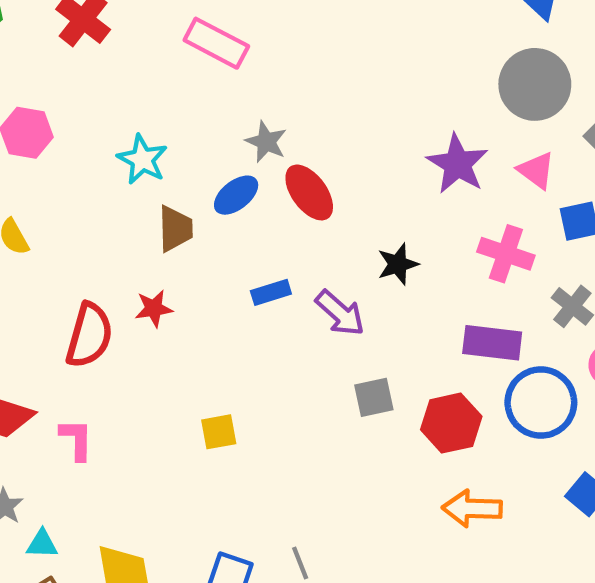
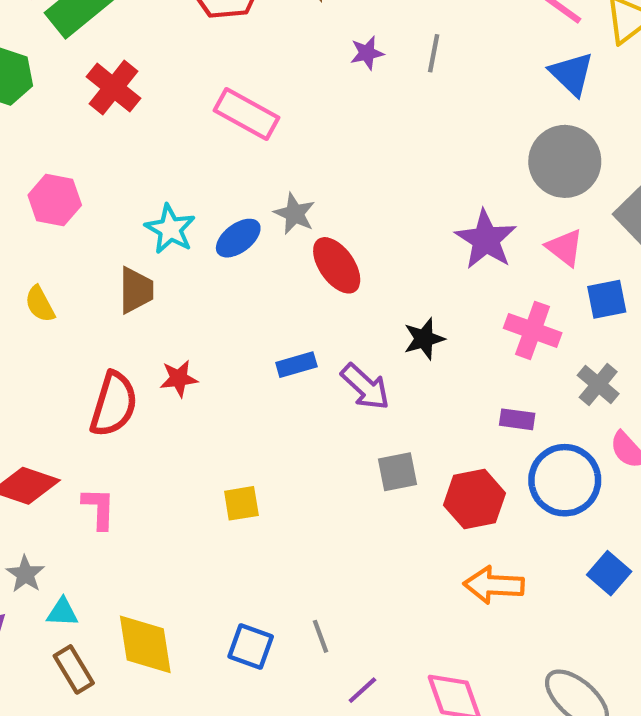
blue ellipse: (236, 195) -> (238, 238), moved
brown trapezoid: (175, 229) -> (136, 290), moved
purple rectangle: (492, 343) -> (517, 419), size x0.6

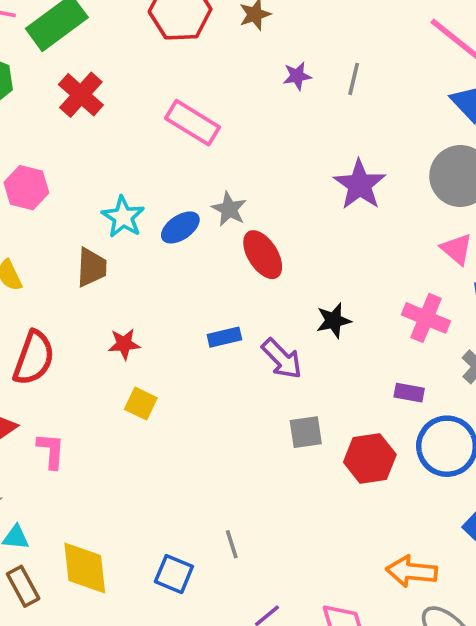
purple star: (486, 240) -> (360, 185), moved
red semicircle: (114, 404) -> (34, 358), moved
yellow square: (241, 503) -> (141, 404), moved, turned 32
orange arrow: (494, 585) -> (412, 571), moved
gray line: (321, 636) -> (232, 544), moved

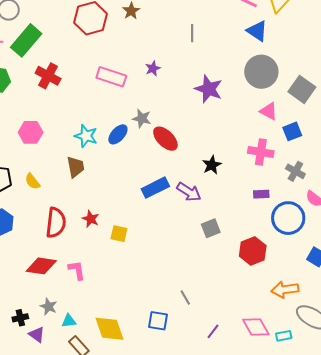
purple star: (297, 76) -> (153, 68), moved
blue rectangle: (224, 337) -> (155, 188), size x1.5
red star: (124, 344) -> (91, 219), moved, turned -30
red hexagon: (370, 458) -> (253, 251), moved

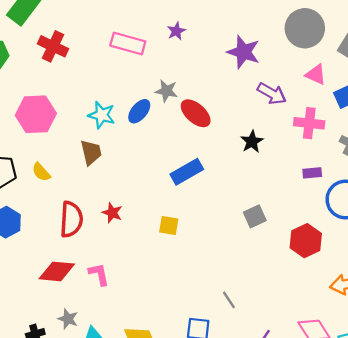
pink hexagon: (31, 132) -> (36, 114), size x1.4
purple arrow: (189, 192) -> (272, 94), moved
yellow square: (119, 234) -> (169, 225), moved

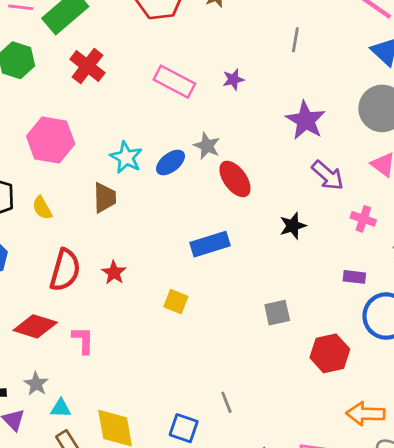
pink cross: (309, 123) -> (363, 219), size x0.7

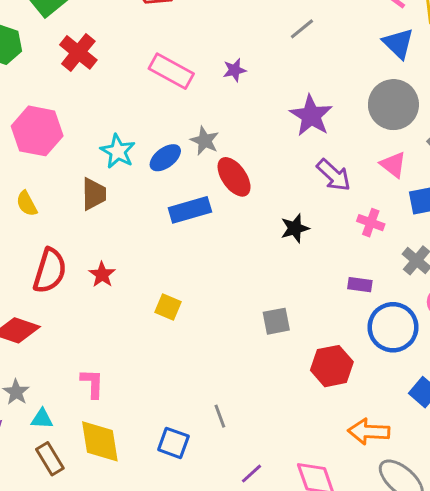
gray line: (295, 40) -> (302, 29), turned 40
blue rectangle: (210, 244) -> (190, 210), moved
pink L-shape: (83, 340) -> (92, 383), moved

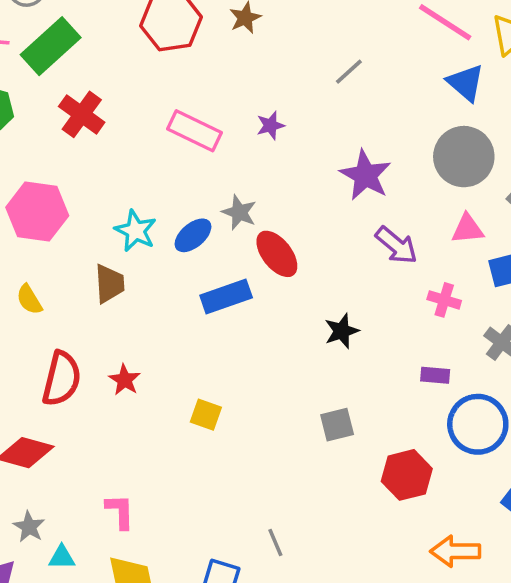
pink triangle: (393, 165) -> (468, 229), turned -40
black star: (295, 228) -> (342, 331), moved

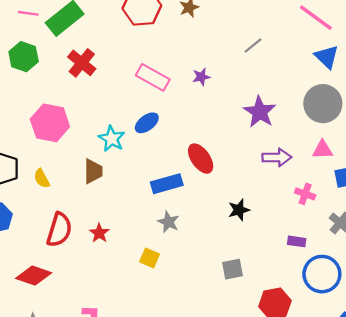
gray star: (239, 212) -> (168, 222), moved
blue ellipse: (193, 235) -> (147, 123), moved
purple arrow: (396, 245) -> (277, 157), turned -44

